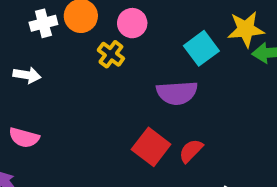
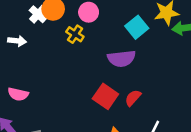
white cross: (43, 23) -> (38, 14), moved, turned -30
white arrow: (27, 75) -> (17, 41), moved

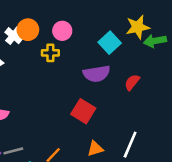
yellow cross: (75, 34) -> (50, 53), turned -30
red semicircle: (133, 98) -> (132, 82), moved

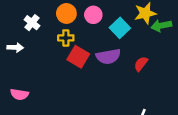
orange circle: (28, 30) -> (66, 13), moved
pink circle: (62, 31) -> (93, 15), moved
red square: (83, 111) -> (78, 57), moved

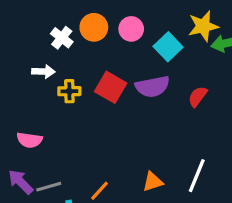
white cross: (32, 23) -> (62, 38), moved
yellow cross: (66, 38) -> (69, 91), moved
white arrow: (15, 47) -> (43, 72), moved

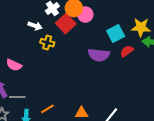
pink circle: (131, 29) -> (85, 15), moved
red square: (111, 87) -> (66, 23), moved
red semicircle: (198, 96) -> (127, 51), moved

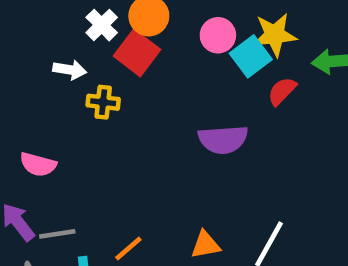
pink circle: (85, 15) -> (218, 35), moved
yellow star: (141, 27) -> (275, 35), moved
purple semicircle: (99, 55) -> (223, 139), moved

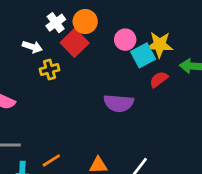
yellow cross: (103, 102) -> (49, 69), turned -30

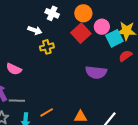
orange circle: (85, 22) -> (83, 13), moved
white cross: (56, 23) -> (52, 13), turned -32
red square: (75, 43) -> (81, 33), moved

